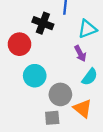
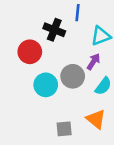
purple arrow: (80, 53) -> (93, 62), turned -119
gray circle: (60, 94) -> (73, 76), moved

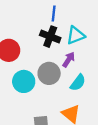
black cross: (54, 30) -> (50, 37), moved

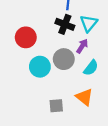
cyan triangle: (76, 35) -> (89, 23), turned -30

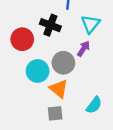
black cross: (65, 24) -> (50, 25), moved
cyan semicircle: (91, 68) -> (94, 105), moved
orange triangle: (84, 97) -> (59, 89), moved

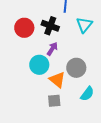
red circle: (22, 39) -> (24, 28), moved
purple arrow: (83, 49) -> (52, 49), moved
gray circle: (63, 63) -> (76, 68), moved

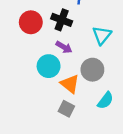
cyan triangle: (84, 25) -> (102, 35), moved
purple arrow: (52, 49) -> (64, 47), turned 88
gray square: (54, 101) -> (66, 109), turned 32

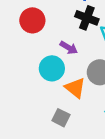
black cross: (62, 20) -> (87, 18), moved
gray square: (66, 109) -> (61, 118), moved

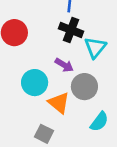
purple arrow: (69, 48) -> (64, 65), moved

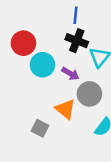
cyan circle: (35, 83) -> (42, 65), moved
gray square: (44, 134) -> (40, 128), moved

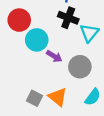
purple arrow: (70, 74) -> (54, 56), moved
orange triangle: (65, 109) -> (58, 97), moved

